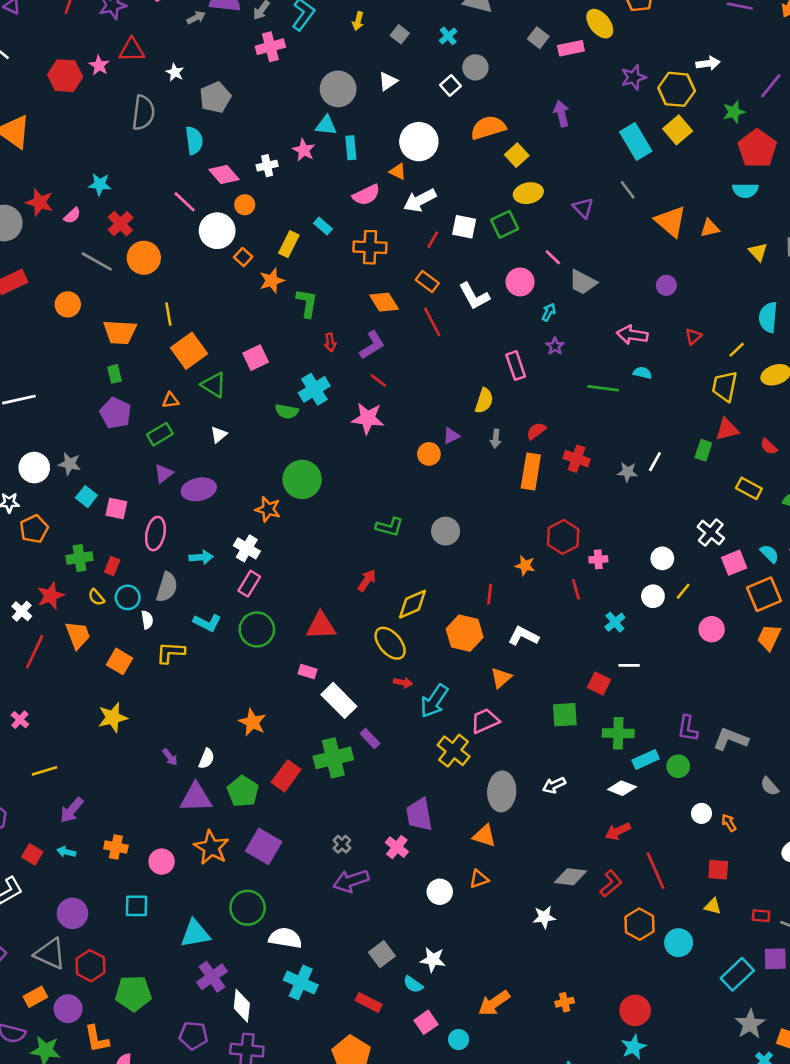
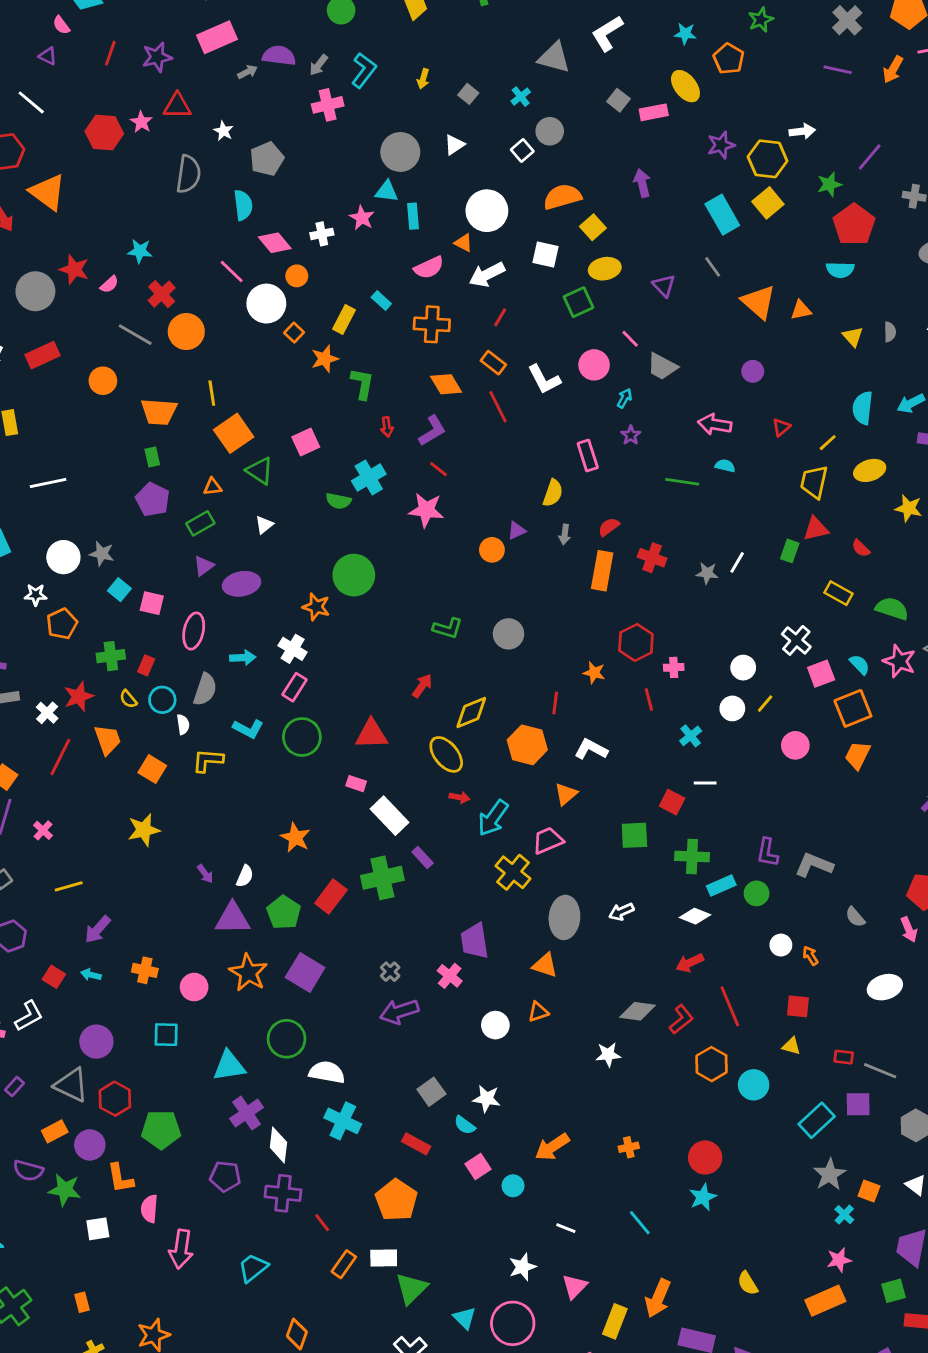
white square: (464, 227) -> (545, 255), moved

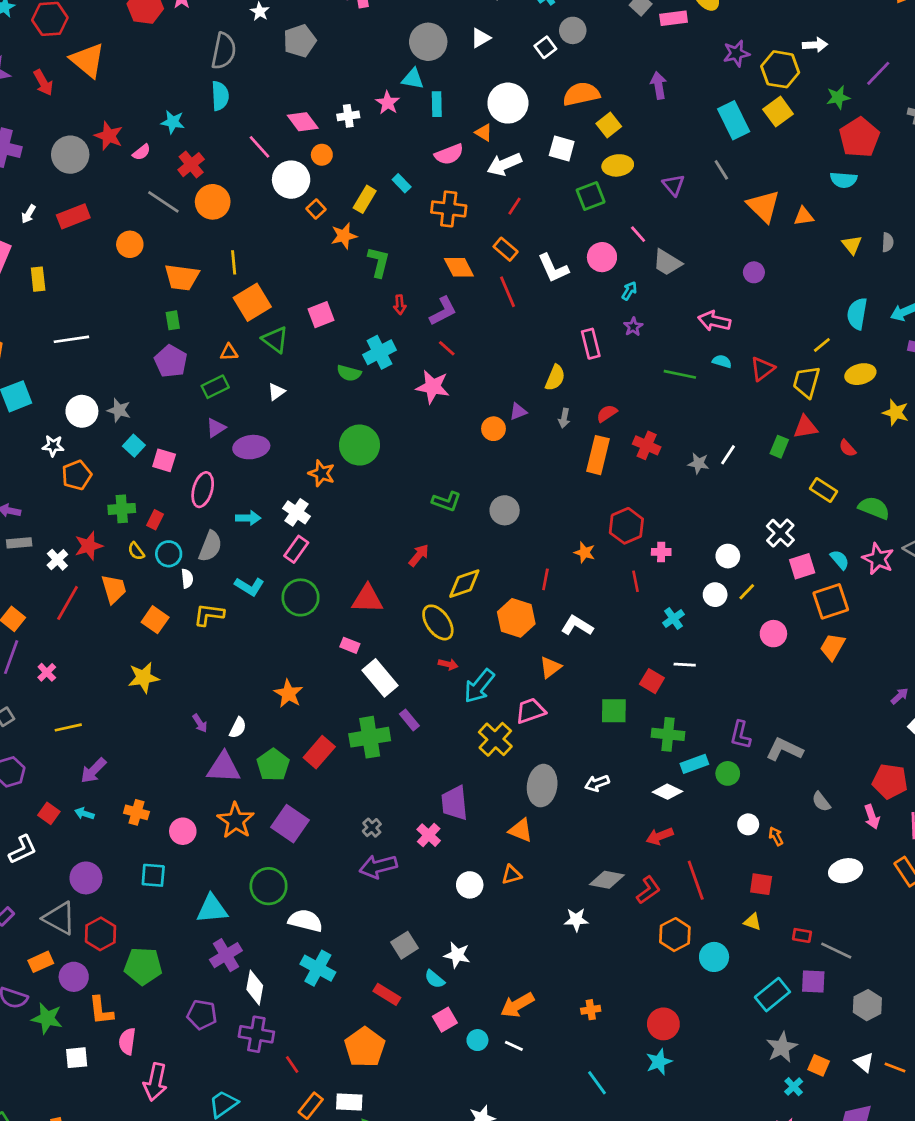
cyan semicircle: (243, 205) -> (220, 96), moved
red triangle: (781, 427) -> (762, 369), moved, size x1.4
white line: (566, 1228) -> (514, 1046), moved

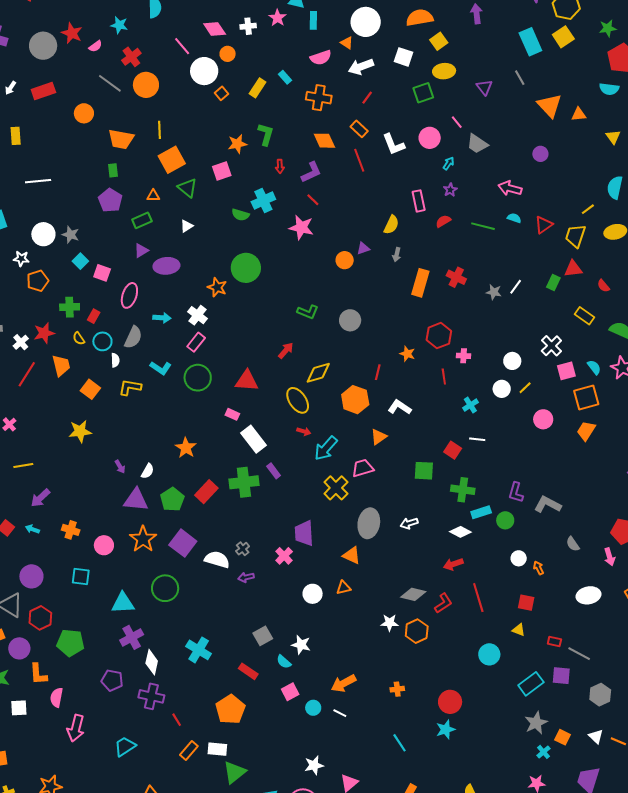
orange star: (344, 236) -> (237, 144), moved
red semicircle: (607, 413) -> (443, 221), moved
purple arrow: (378, 866) -> (246, 577), size x0.6
white semicircle: (305, 921) -> (217, 560), moved
orange hexagon: (675, 935) -> (417, 631), moved

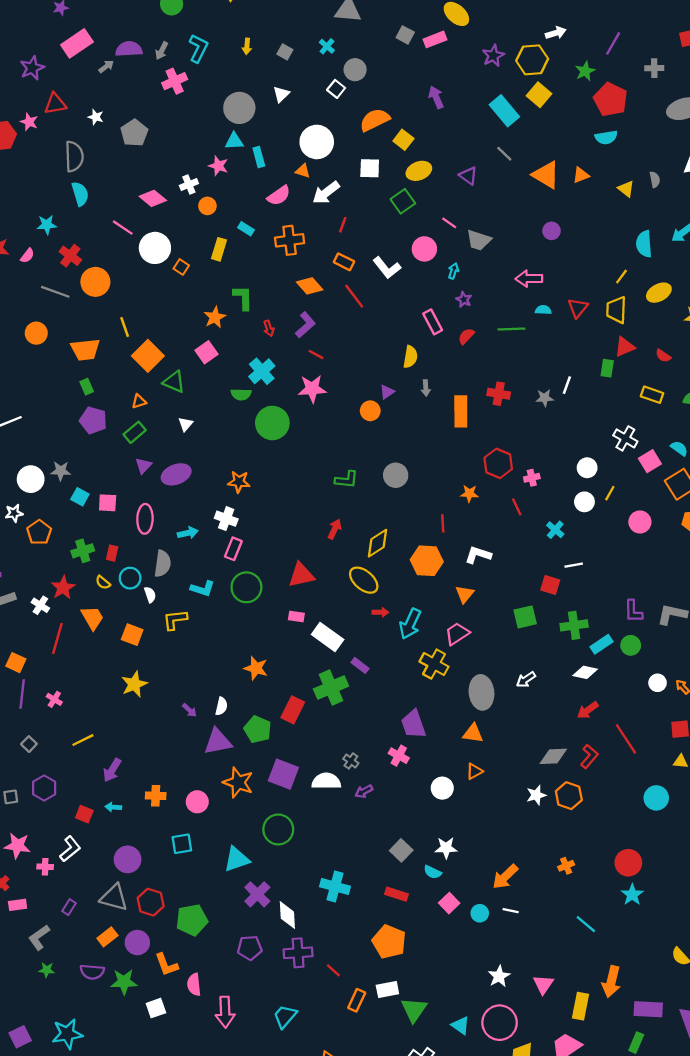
orange circle: (228, 54) -> (207, 206), moved
green circle: (246, 268) -> (272, 423), moved

